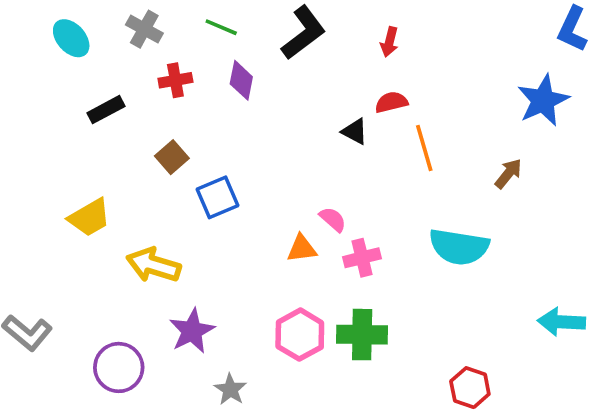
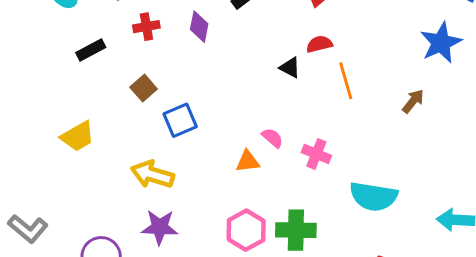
cyan semicircle: (459, 247) -> (373, 196), moved
pink cross: (362, 258) -> (316, 154), moved, turned 36
yellow arrow: (153, 265) -> (152, 174), moved
purple star: (192, 331) -> (160, 227), turned 30

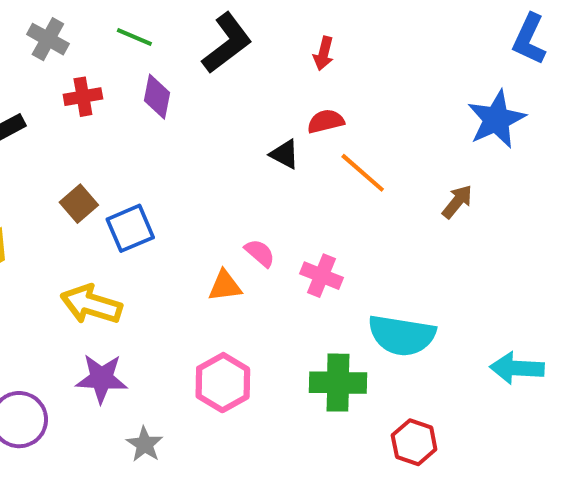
orange line: (346, 81) -> (363, 173), turned -33
brown square: (144, 88) -> (79, 204), moved
green cross: (296, 230) -> (338, 383), moved

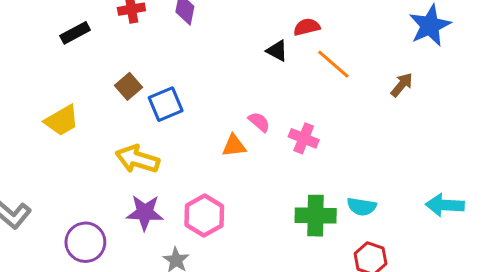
cyan semicircle: (402, 335) -> (362, 207), moved, size x0.6
pink hexagon: (223, 383) -> (204, 216), moved

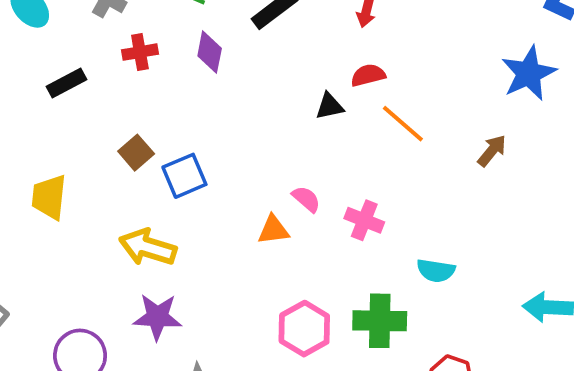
black triangle: (277, 51) -> (329, 106), turned -40
yellow trapezoid: (62, 120) -> (49, 197), turned 126
cyan semicircle: (362, 207) -> (436, 271), moved
pink hexagon: (204, 216) -> (304, 329), moved

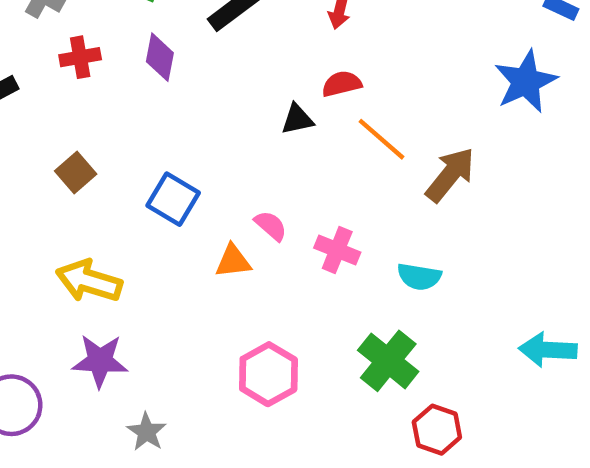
brown arrow: (492, 151) -> (450, 175), moved, size x1.5
blue square: (184, 176) -> (173, 199), moved, turned -36
cyan semicircle: (436, 271) -> (419, 277), moved
green cross: (380, 321) -> (388, 361), moved, turned 38

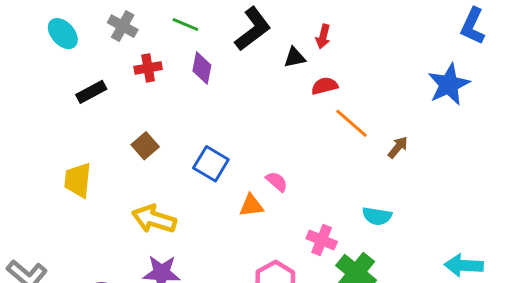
black triangle: (297, 119) -> (295, 57), moved
brown arrow: (450, 175) -> (398, 147), size x0.6
pink cross: (337, 250) -> (322, 240), moved

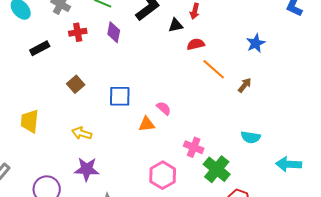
blue star: (449, 84) -> (256, 43), moved, size x0.7
blue square: (211, 164) -> (120, 96), turned -30
yellow trapezoid: (78, 180) -> (30, 121), moved
cyan semicircle: (377, 216) -> (251, 137), moved
yellow arrow: (154, 219) -> (82, 133), size x0.7

